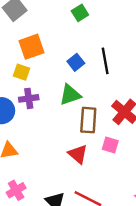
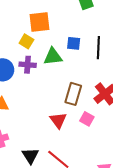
blue square: (76, 62) -> (74, 43), turned 32
green triangle: (70, 95) -> (53, 56), moved

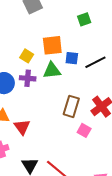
orange square: (40, 22) -> (52, 45), moved
black line: (98, 48) -> (95, 62), turned 60
red triangle: (58, 120) -> (22, 127), moved

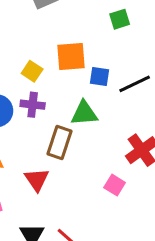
green triangle: (52, 70) -> (84, 113), moved
brown rectangle: (71, 106) -> (60, 143), moved
red triangle: (22, 127) -> (37, 180), moved

